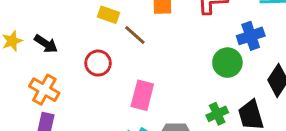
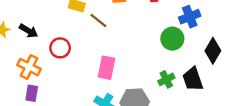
red circle: (98, 63) -> (60, 48), moved

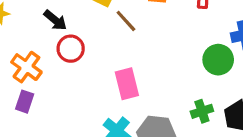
black arrow: (28, 31) -> (55, 20), moved
pink rectangle: (107, 68) -> (127, 84), turned -35

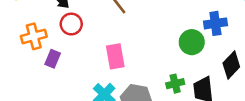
orange cross: (26, 67) -> (34, 36), turned 35
purple rectangle: (25, 102) -> (53, 59), moved

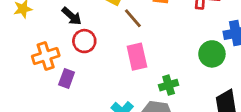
pink rectangle: (115, 56) -> (137, 57), moved
green cross: (175, 84) -> (169, 85), moved

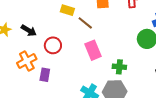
black arrow: (72, 16) -> (29, 30), moved
green cross: (169, 85) -> (119, 67), turned 32

